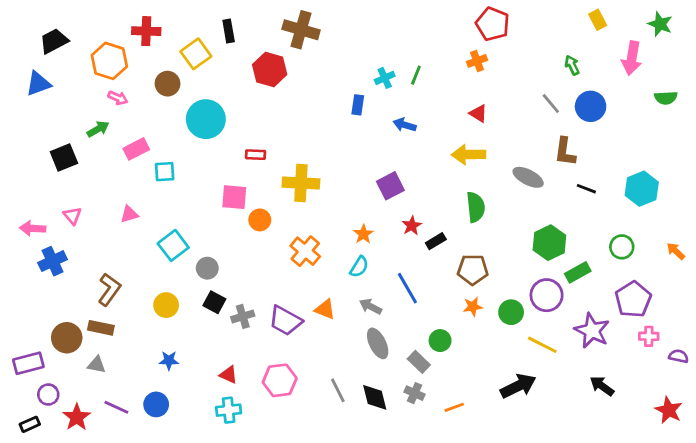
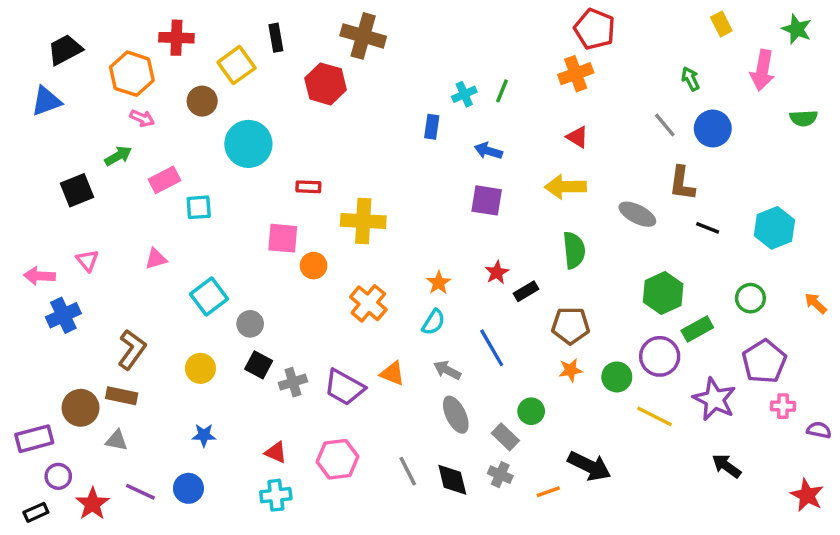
orange cross: (477, 61) -> (576, 74), size x1.4
purple square: (390, 186) -> (487, 200), moved, turned 36
black arrow: (518, 386) -> (589, 466), moved, turned 52

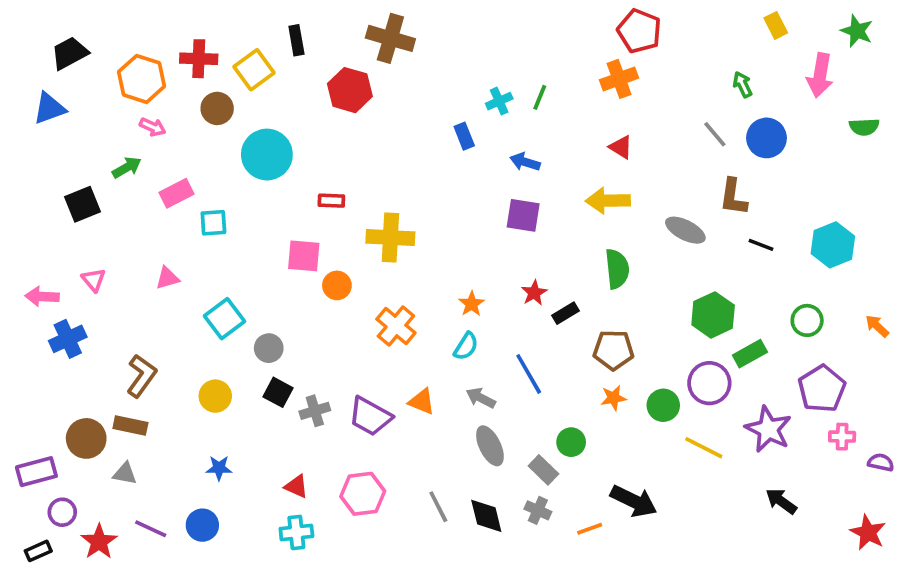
red cross: (176, 38) -> (199, 59), moved
blue rectangle: (432, 127) -> (464, 136), turned -30

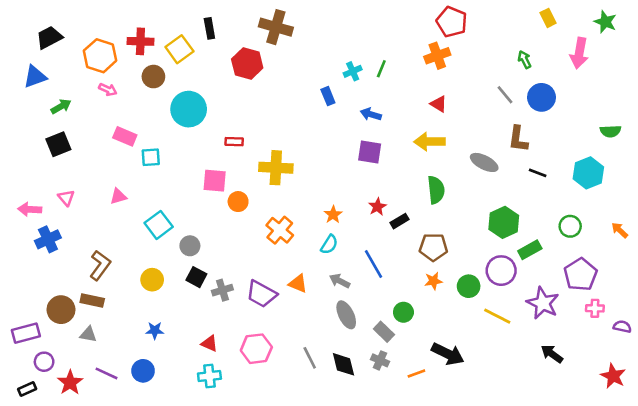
green semicircle: (864, 127) -> (611, 131), moved
green arrow: (127, 167) -> (61, 106), moved
pink rectangle: (177, 193) -> (125, 136), turned 50

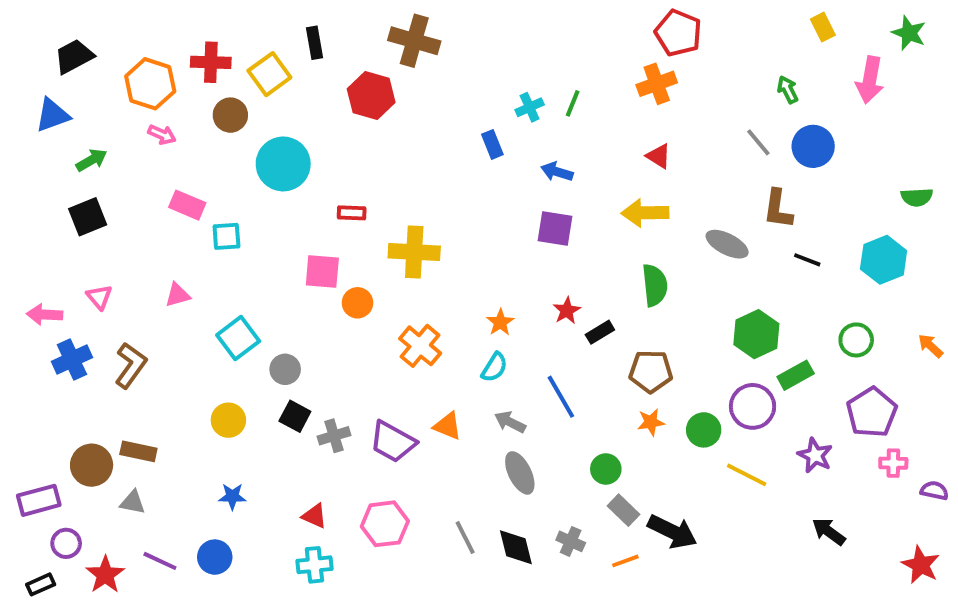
brown L-shape: (100, 265) -> (131, 365), moved
purple star: (543, 303) -> (815, 455), size x0.7
gray rectangle: (384, 332) -> (623, 510), moved

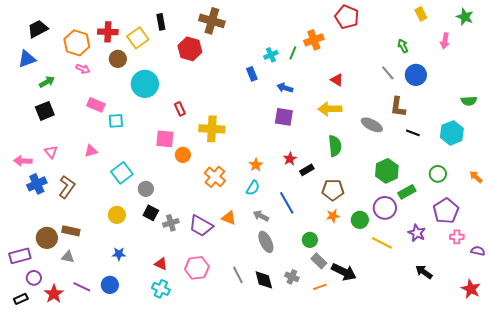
pink arrow: (870, 80) -> (445, 41), size x0.7
orange cross: (657, 84) -> (314, 40), moved
red rectangle: (352, 213) -> (180, 109), turned 64
cyan cross: (314, 565) -> (161, 289), turned 30

